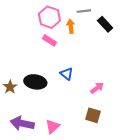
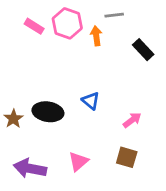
black rectangle: (105, 24) -> (143, 50), moved
pink rectangle: (49, 40) -> (34, 26), moved
pink triangle: (53, 126) -> (78, 161), moved

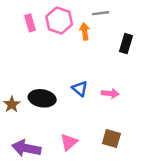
pink rectangle: (34, 26) -> (30, 23), turned 42
black rectangle: (143, 50) -> (126, 44), turned 60
pink arrow: (132, 120) -> (110, 93), moved, turned 42

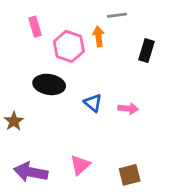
pink hexagon: (59, 20) -> (69, 46), moved
black ellipse: (42, 98) -> (49, 84), moved
brown square: (111, 138) -> (130, 175), moved, turned -30

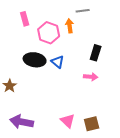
black rectangle: (147, 51) -> (96, 53), moved
blue triangle: (93, 103) -> (58, 62), moved
pink triangle: (80, 165) -> (68, 121), moved, turned -35

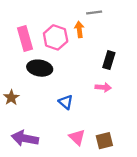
pink rectangle: (25, 19) -> (25, 39), moved, size x1.5
blue triangle: (58, 62) -> (66, 102), moved

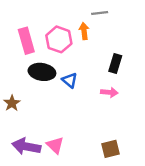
blue triangle: (66, 102) -> (70, 80), moved
pink triangle: (77, 137) -> (55, 145), moved

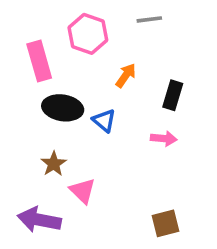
orange arrow: (84, 31) -> (126, 75), moved, turned 42
pink hexagon: (59, 39) -> (88, 34), moved
brown star: (12, 103) -> (54, 164), moved
pink triangle: (55, 145) -> (83, 191), moved

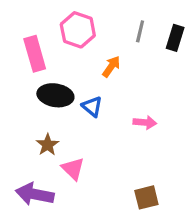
gray line: (149, 19) -> (140, 31), moved, turned -70
black rectangle: (173, 95) -> (175, 38), moved

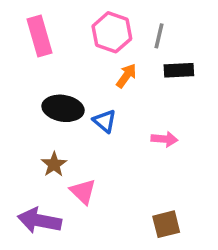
pink hexagon: (78, 30) -> (112, 32), moved
black rectangle: (175, 38) -> (179, 70), moved, turned 70
pink rectangle: (35, 54) -> (39, 36), moved

